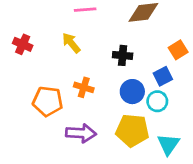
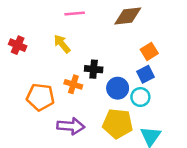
orange square: (178, 50) -> (149, 51), moved
black cross: (123, 55) -> (94, 69), moved

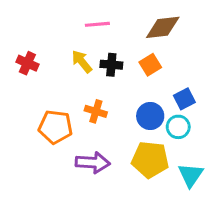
orange square: (149, 51) -> (150, 65), moved
black cross: (94, 69) -> (111, 65), moved

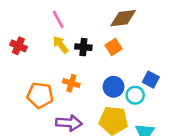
pink line: (97, 24) -> (58, 19), moved, turned 66
blue square: (184, 99) -> (151, 80), moved, turned -35

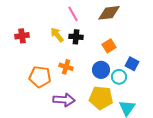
pink line: (58, 19) -> (73, 14), moved
red cross: (18, 46) -> (22, 36), turned -32
orange square: (113, 47) -> (109, 46), moved

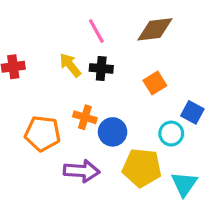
blue circle: (101, 70) -> (113, 132), moved

